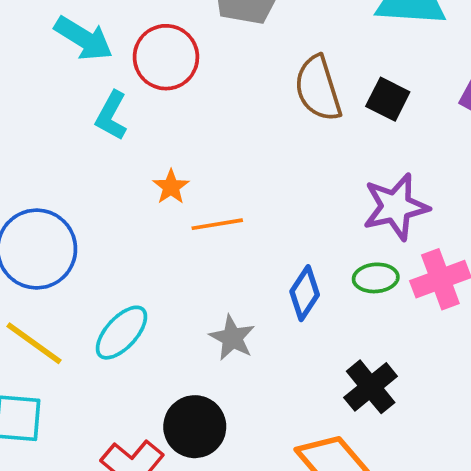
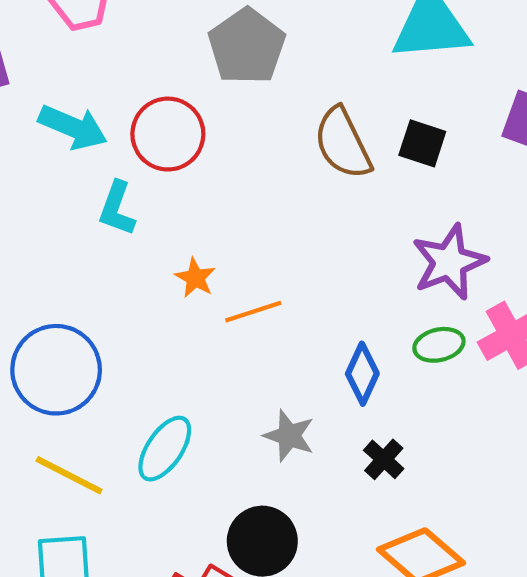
black cross: (371, 387) -> (384, 459), moved, size x0.7

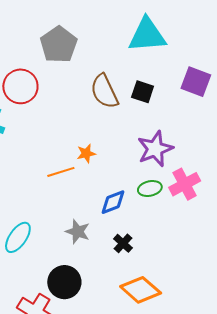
orange star: (195, 278) -> (86, 153), moved, turned 30
blue diamond: (362, 374) -> (113, 202), turned 44

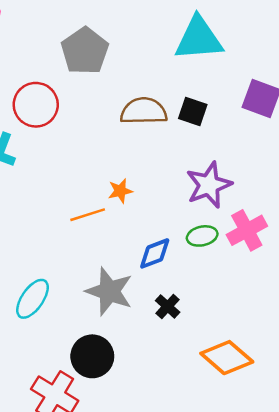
brown semicircle: (104, 91) -> (144, 111), turned 114
gray star: (78, 232) -> (109, 291), size x1.5
orange diamond: (141, 290) -> (227, 358), moved

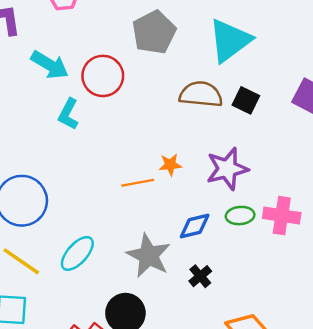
cyan triangle: (199, 39) -> (230, 40), moved, turned -39
purple star: (209, 185) -> (227, 169), moved
pink cross: (247, 230) -> (282, 216), turned 30

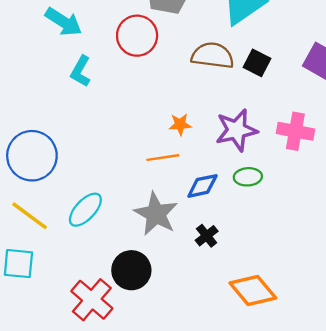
red circle: (103, 76) -> (137, 36), moved
orange line: (138, 183) -> (163, 158), moved
pink cross: (282, 216) -> (295, 131), moved

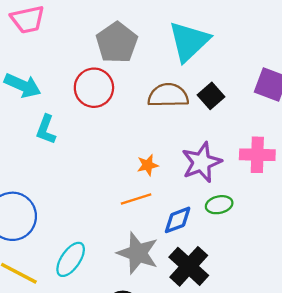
black square: (257, 63) -> (211, 96), turned 30
black cross: (207, 236) -> (189, 266), size x1.8

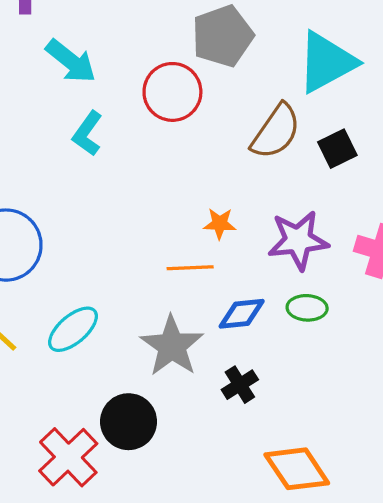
brown semicircle: (168, 95) -> (276, 131), turned 111
black cross: (189, 266) -> (240, 385), size x0.6

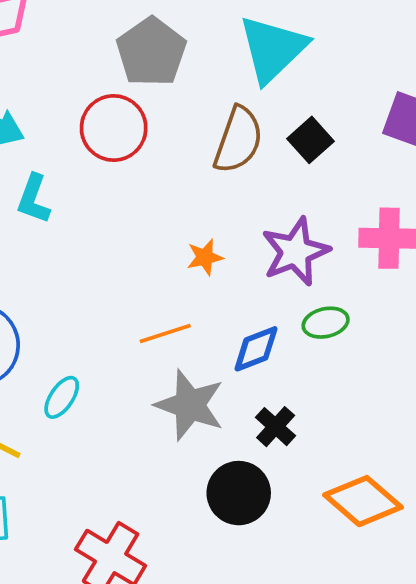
orange line: (190, 268) -> (165, 333), moved
cyan ellipse: (73, 329) -> (62, 397), moved, size x0.7
black circle: (129, 422) -> (239, 493), moved

